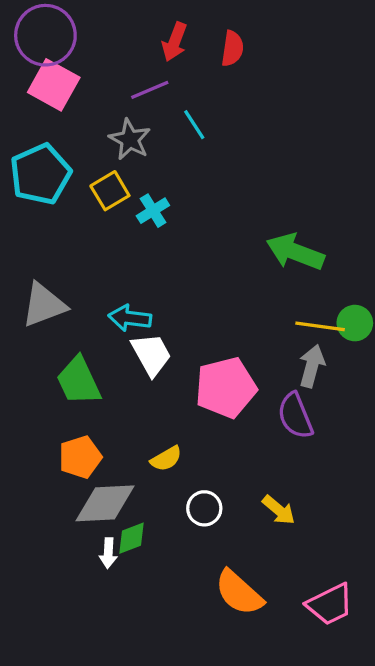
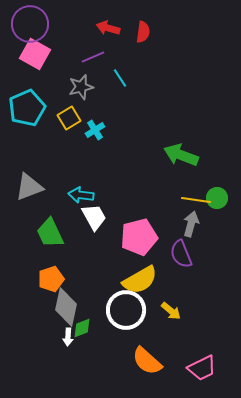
red arrow: (174, 42) -> (108, 28), turned 85
gray star: (130, 139) -> (81, 87), turned 30
yellow semicircle: (166, 459) -> (140, 280), moved, size x1.8
gray diamond: (105, 503) -> (66, 307), turned -75
white circle: (204, 508) -> (126, 310), size x1.8

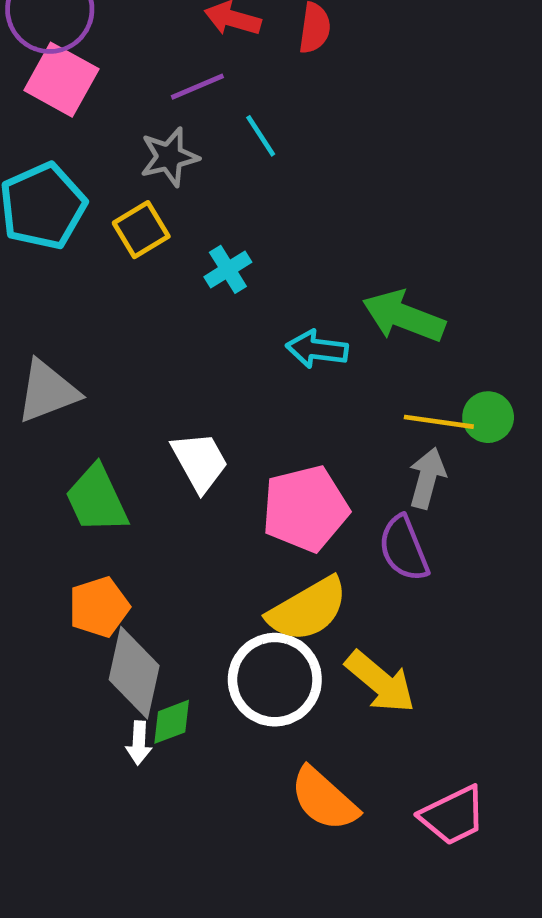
cyan cross: (95, 130) -> (228, 269), moved
cyan arrow: (81, 195) -> (317, 349), moved
yellow arrow: (171, 311) -> (380, 682), size x1.5

